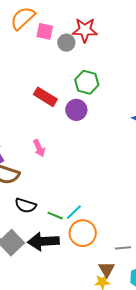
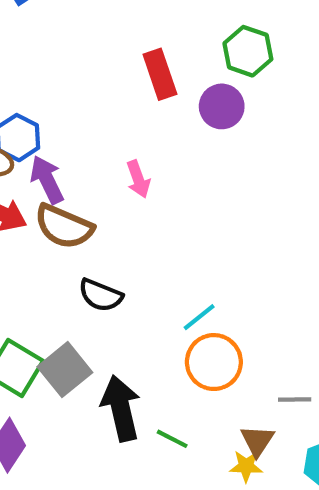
red rectangle: (45, 97) -> (160, 74), turned 35
green line: (55, 216) -> (172, 439), moved
black arrow: (43, 241) -> (121, 408), moved, turned 76

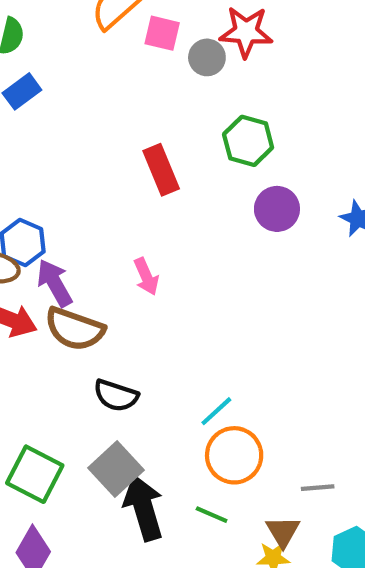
purple circle: (222, 106) -> (277, 209), moved
gray square: (65, 370) -> (116, 469), moved
green line: (172, 439) -> (212, 515), moved

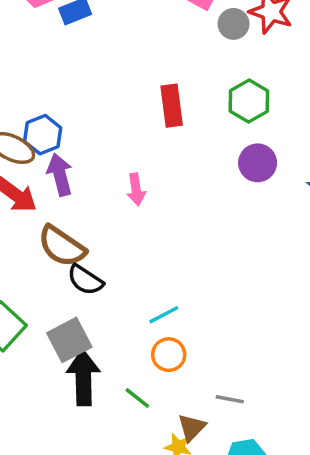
brown semicircle: (75, 329) -> (62, 246), moved
orange circle: (234, 455) -> (169, 355), size x0.7

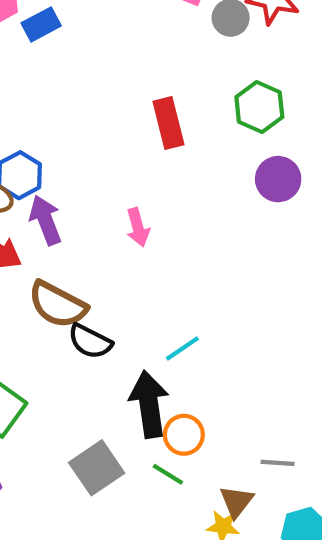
cyan line: (164, 315) -> (182, 349), moved
gray square: (69, 340) -> (97, 468), moved
orange circle: (169, 355) -> (184, 435), moved
black arrow: (83, 378) -> (149, 404), moved

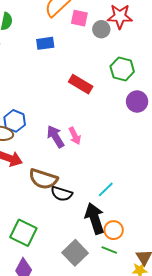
blue rectangle: (41, 24) -> (45, 43), moved, turned 30
red rectangle: (168, 123) -> (81, 84), turned -35
purple arrow: (45, 220) -> (55, 137), moved

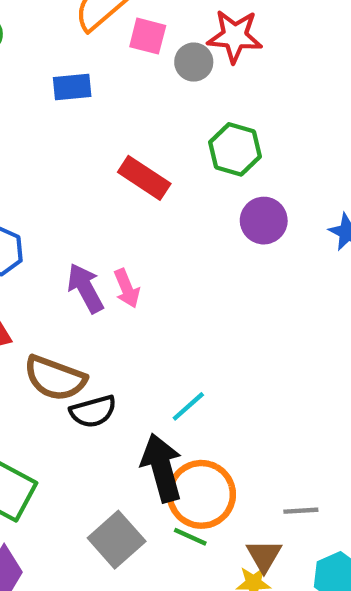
black semicircle: (62, 194) -> (93, 411), turned -35
orange circle: (114, 230) -> (201, 494), size x1.6

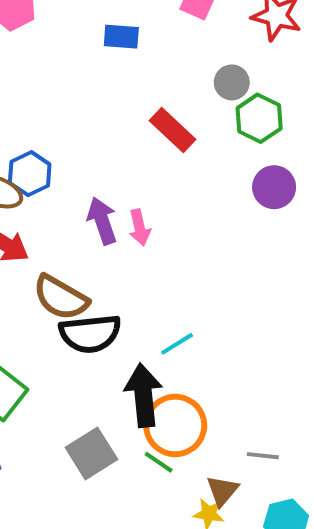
gray circle: (194, 62) -> (232, 82), moved
black semicircle: (93, 411) -> (90, 334), size x1.4

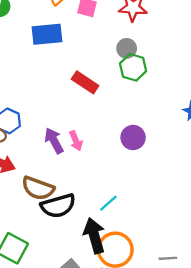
blue rectangle: (121, 37) -> (47, 34), size x1.5
gray circle: (232, 82) -> (127, 48), moved
purple circle: (274, 187) -> (133, 137), moved

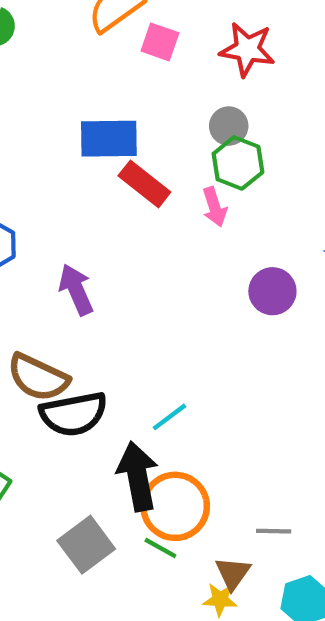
blue rectangle: (47, 34) -> (109, 139), moved
purple circle: (133, 137) -> (272, 291), moved
pink arrow: (76, 141) -> (215, 207), moved

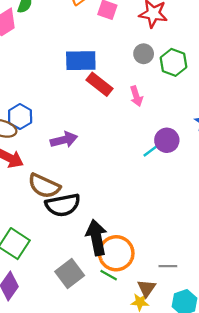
green hexagon: (238, 163) -> (173, 62), moved
purple arrow: (76, 290) -> (64, 140), turned 100
cyan line: (170, 417) -> (152, 150), moved

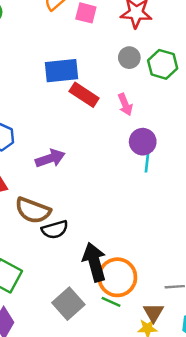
purple circle: (167, 140) -> (143, 142), moved
cyan line: (152, 150) -> (147, 161), turned -42
black semicircle: (63, 205) -> (55, 230), size x0.7

